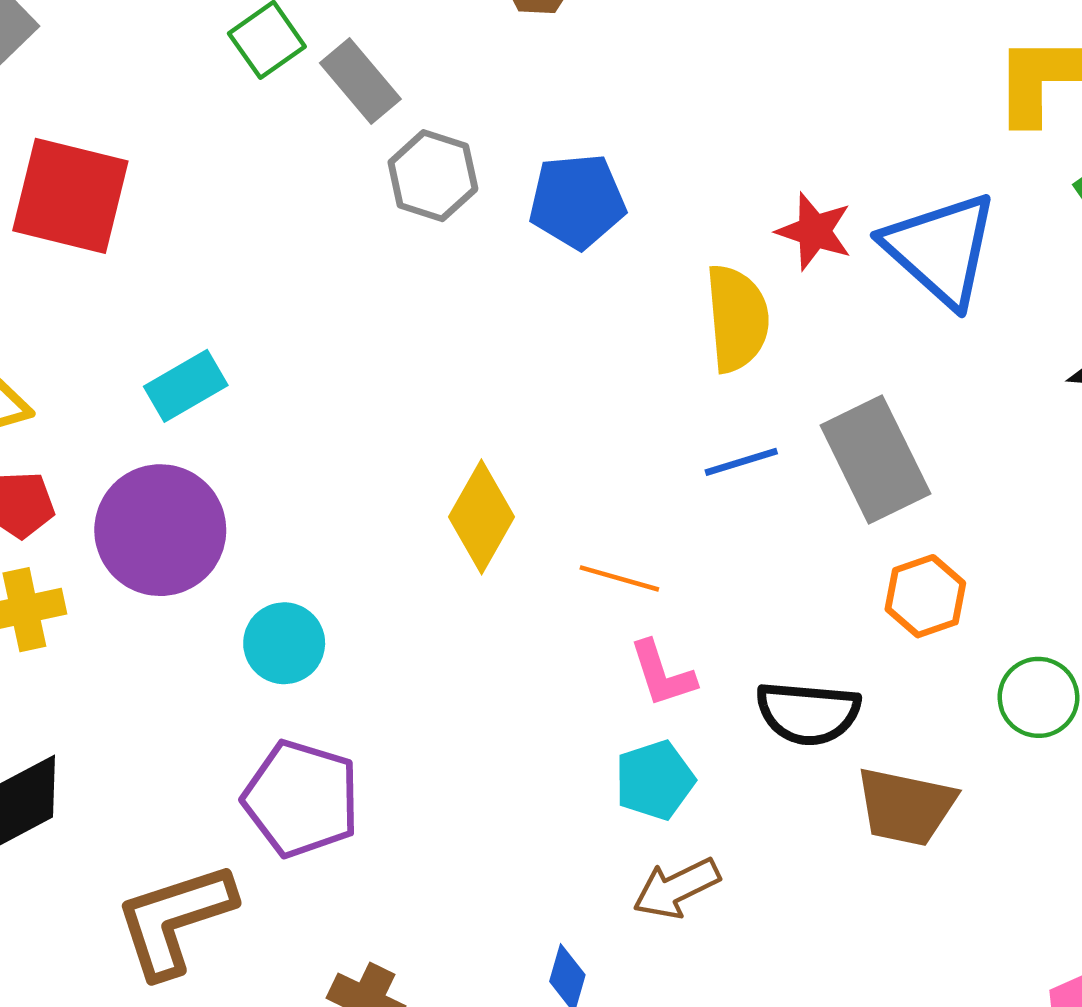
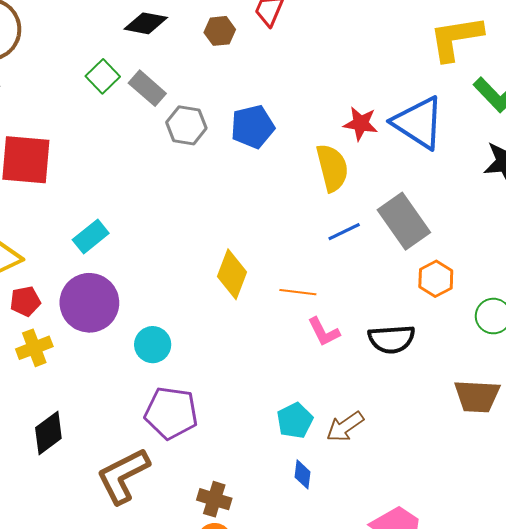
cyan pentagon: (655, 780) -> (295, 421), moved
brown trapezoid: (906, 807) -> (477, 396), moved

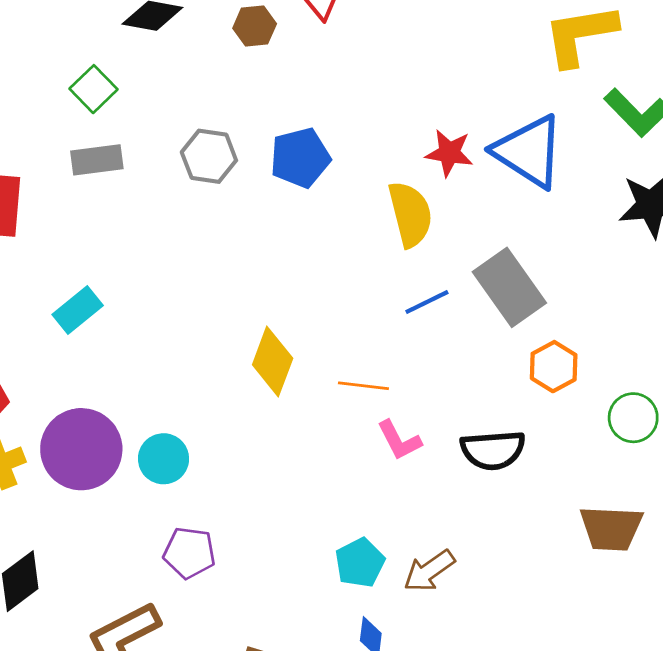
gray rectangle: (147, 88) -> (97, 160), moved, turned -48
purple circle: (89, 303) -> (81, 449), moved
purple pentagon: (171, 413) -> (189, 553), size x0.7

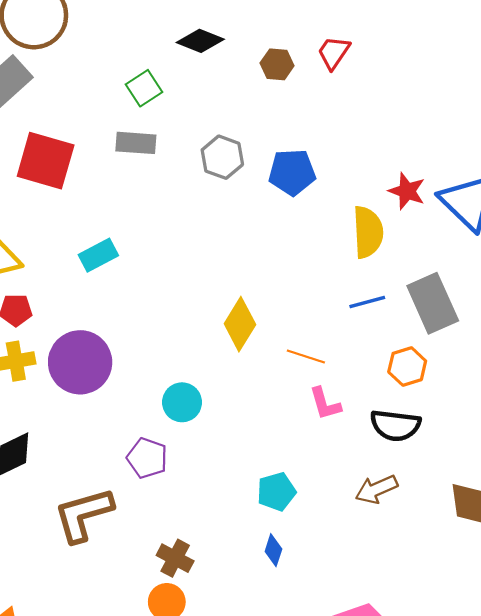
orange hexagon: (554, 367) -> (407, 367), moved
cyan circle: (164, 459) -> (182, 402), moved
brown arrow: (429, 571) -> (376, 489), moved

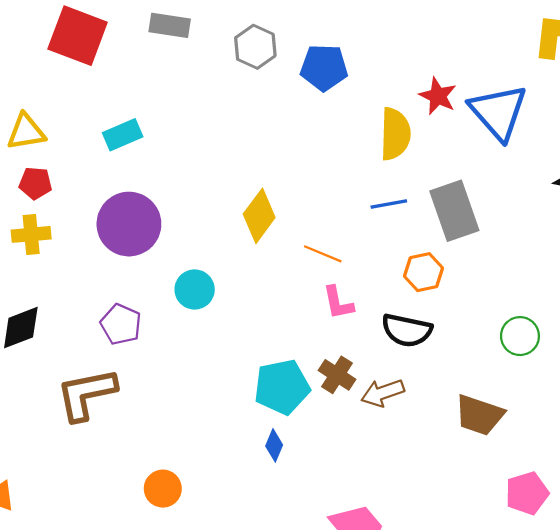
purple circle: (80, 362) -> (129, 224), moved
purple pentagon: (147, 458) -> (121, 324), moved
cyan pentagon: (276, 492) -> (282, 387), size x1.4
brown cross: (175, 558) -> (337, 375), moved

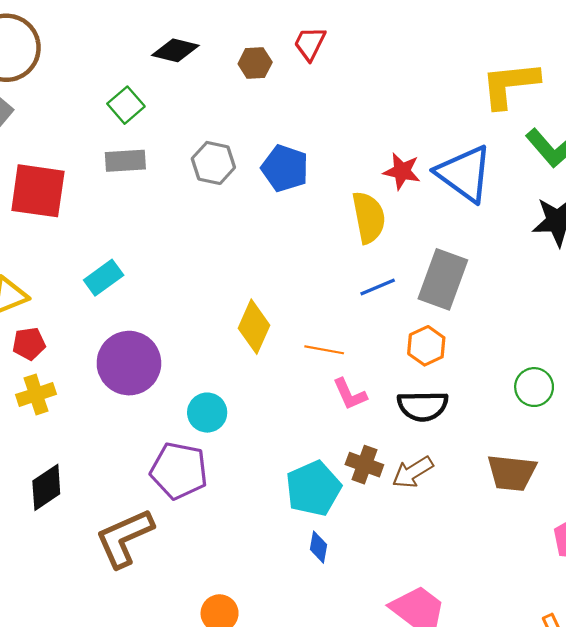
blue pentagon: (324, 68) -> (285, 168), turned 30
gray rectangle: (454, 211) -> (443, 279), turned 52
purple pentagon: (121, 324) -> (179, 471), moved, size x1.4

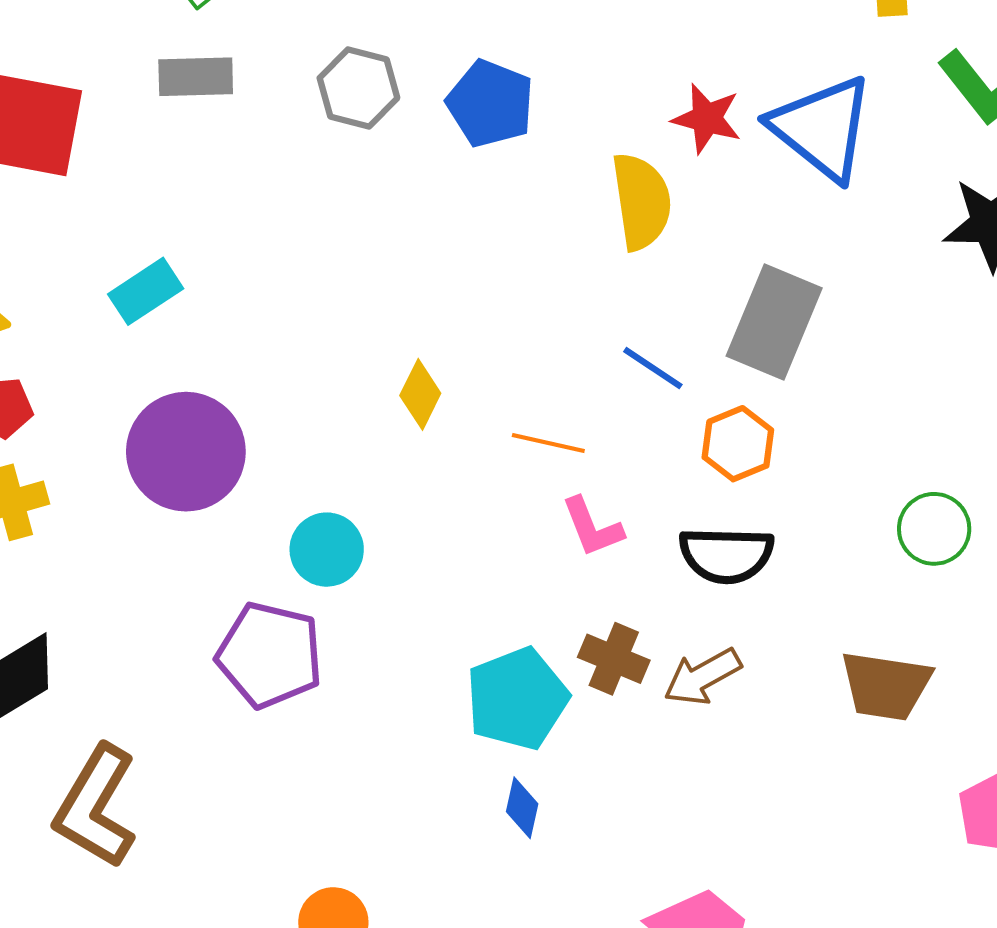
blue line: (378, 287) -> (653, 368), moved, turned 54
yellow diamond: (254, 327) -> (420, 394), size x0.7
brown L-shape: (124, 538) -> (96, 807), moved, turned -38

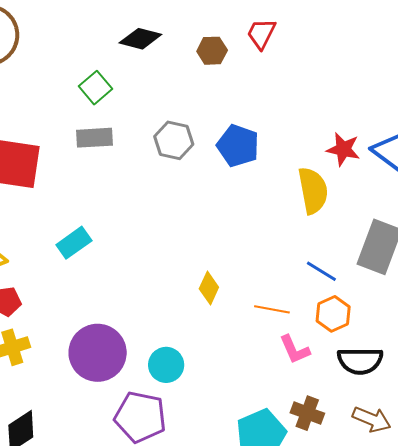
orange hexagon: (738, 444) -> (333, 314), moved
purple circle: (186, 452) -> (98, 353), moved
brown arrow: (702, 677) -> (372, 419), moved, turned -126

